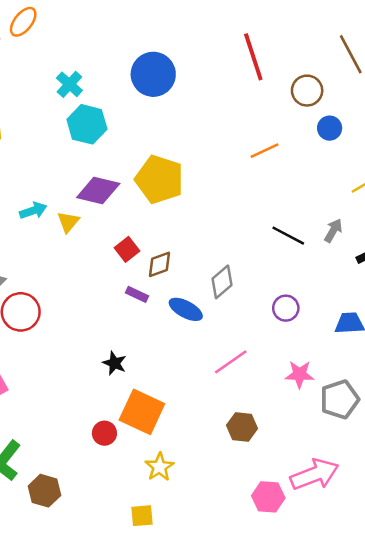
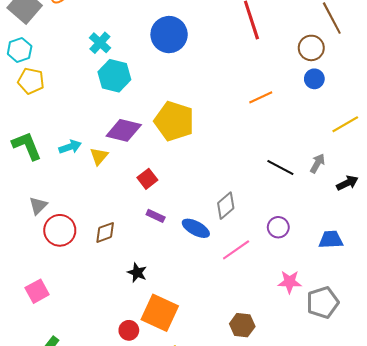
brown circle: (307, 91) -> (311, 48), moved
brown diamond: (159, 264) -> (105, 232), moved
pink line: (231, 362) -> (236, 250), moved

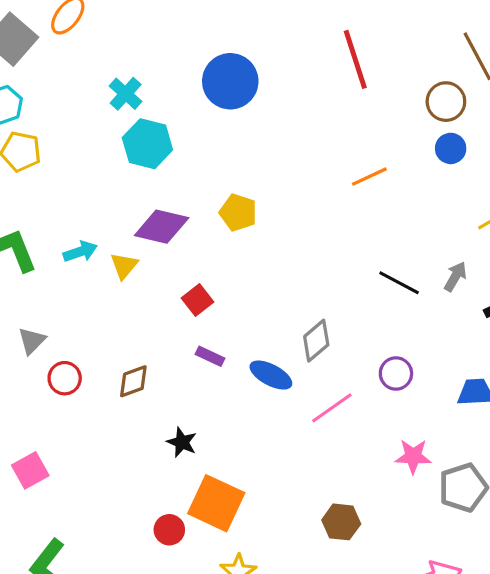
yellow pentagon: (174, 121) -> (238, 213), size x0.6
red circle: (60, 230) -> (65, 378), size x0.7

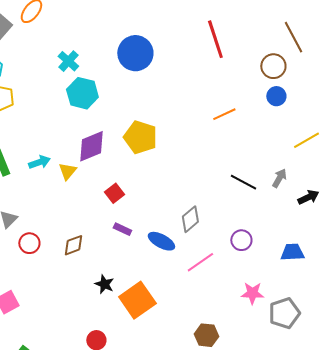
yellow pentagon: (238, 213) -> (140, 137), size x1.4
purple diamond: (162, 227) -> (91, 146), turned -36
orange square: (216, 503) -> (137, 300), moved, turned 30

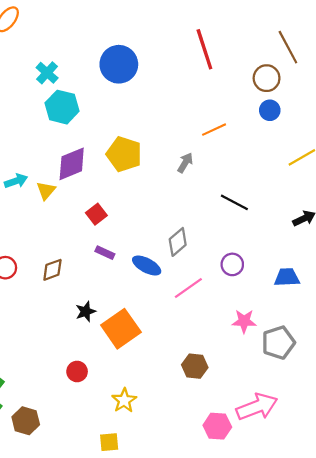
gray arrow: (279, 178) -> (185, 163), moved
black star: (104, 284) -> (86, 312), turned 30

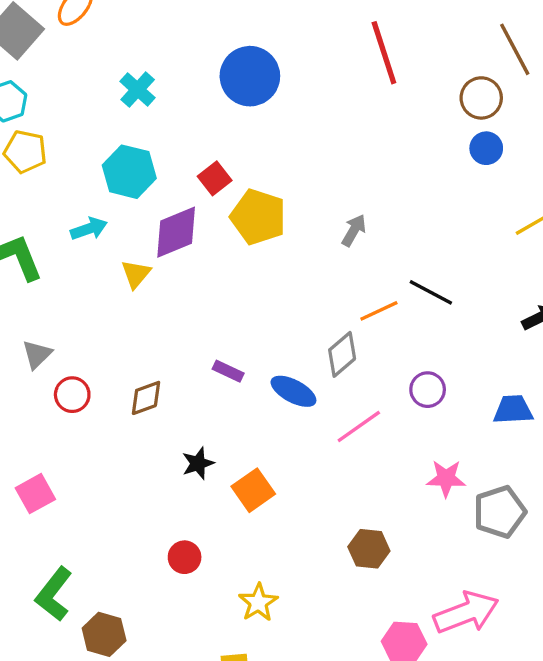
cyan hexagon: (62, 107) -> (129, 172), moved
orange line: (214, 130) -> (379, 311), moved
cyan arrow: (16, 181) -> (89, 229), moved
red square: (96, 214) -> (215, 178), moved
orange square: (121, 329) -> (253, 490), size x0.7

